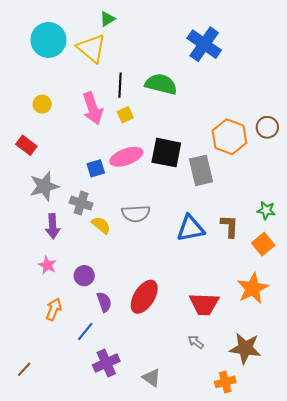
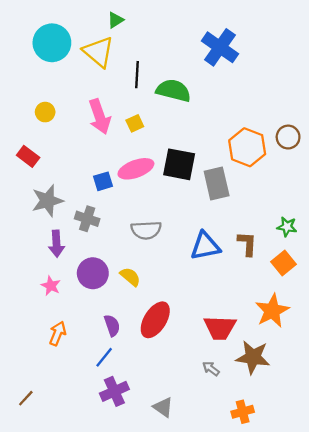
black line: (120, 85) -> (137, 75), moved
yellow semicircle: (101, 225) -> (130, 277), moved
purple circle: (84, 276) -> (93, 273), moved, size x1.4
blue line: (85, 331) -> (104, 357), moved
brown star: (245, 348) -> (253, 357), moved

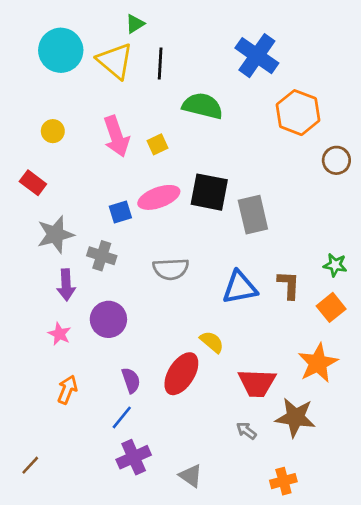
black line: (137, 75) -> (160, 64), moved
orange hexagon: (247, 147) -> (298, 113), moved
yellow semicircle: (130, 277) -> (212, 342), moved

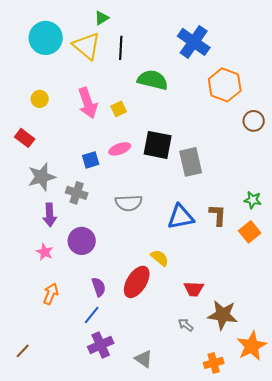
pink ellipse: (159, 197) -> (120, 149), size x0.7
orange star: (318, 363) -> (252, 346), moved
red trapezoid: (257, 383) -> (194, 289), size x0.7

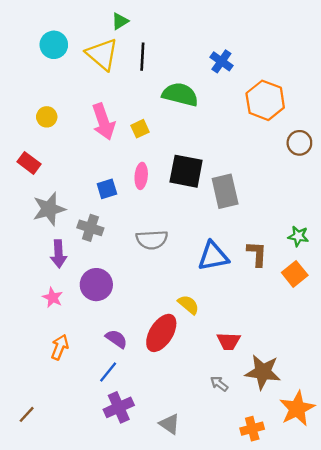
cyan circle: (46, 38) -> (54, 45), size x0.7
blue cross: (194, 42) -> (221, 61), moved, size x0.6
pink ellipse: (120, 149) -> (141, 176), turned -65
purple semicircle: (99, 287) -> (116, 339), turned -36

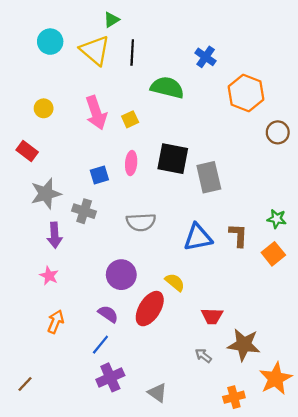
purple circle: (96, 285) -> (121, 275), moved

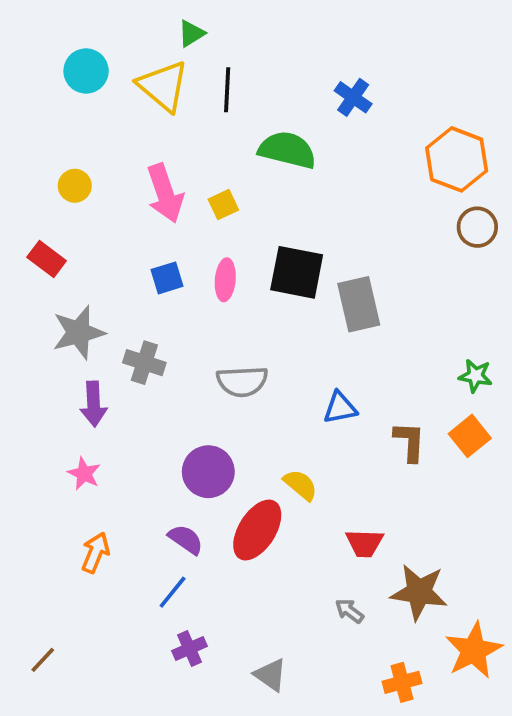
orange hexagon: (246, 93) -> (457, 159), moved
blue square: (99, 175) -> (167, 278), moved
brown L-shape: (238, 235) -> (410, 442), moved
blue triangle: (198, 237) -> (340, 408), size x0.7
purple cross: (110, 377) -> (189, 649), size x0.7

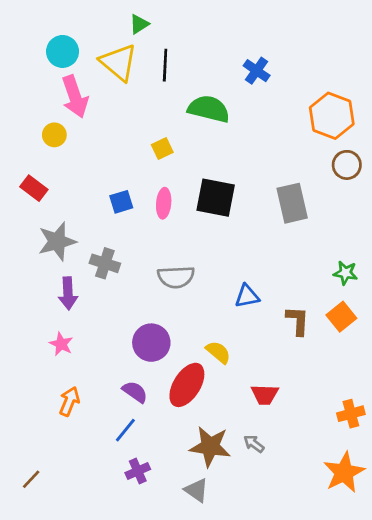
pink arrow: (165, 193) -> (75, 97), moved
gray rectangle: (359, 304) -> (292, 203), moved
brown star: (419, 592) -> (210, 446), moved
orange cross: (402, 682) -> (351, 414), moved

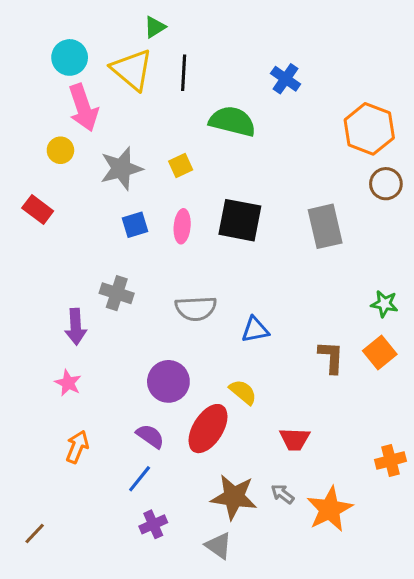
gray star: (57, 241) -> (121, 168), moved
blue triangle: (247, 296) -> (255, 330), moved
orange star: (344, 472) -> (330, 509), moved

